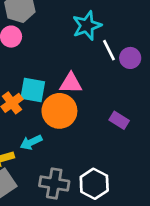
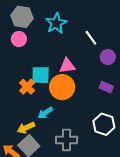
cyan star: (87, 26) -> (56, 23), moved
purple circle: (130, 58) -> (108, 57), moved
white hexagon: (94, 184) -> (104, 124), moved

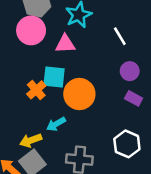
pink circle: (19, 39) -> (31, 30), size x1.5
purple circle: (108, 57) -> (130, 71), moved
pink triangle: (67, 66) -> (65, 44), moved

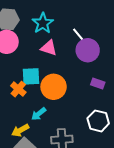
pink triangle: (65, 44) -> (49, 48), moved, turned 30
purple circle: (130, 71) -> (88, 50), moved, size x1.5

